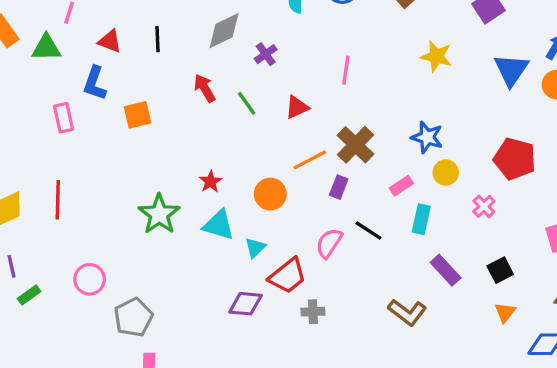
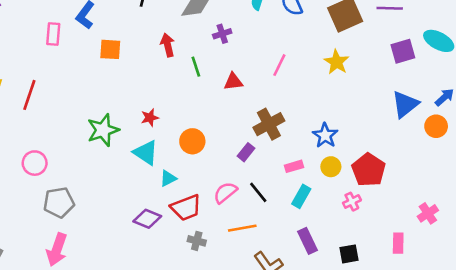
yellow star: (436, 56) -> (337, 62), moved
red pentagon: (515, 159) -> (369, 170), moved
orange line: (310, 160) -> (242, 228), moved

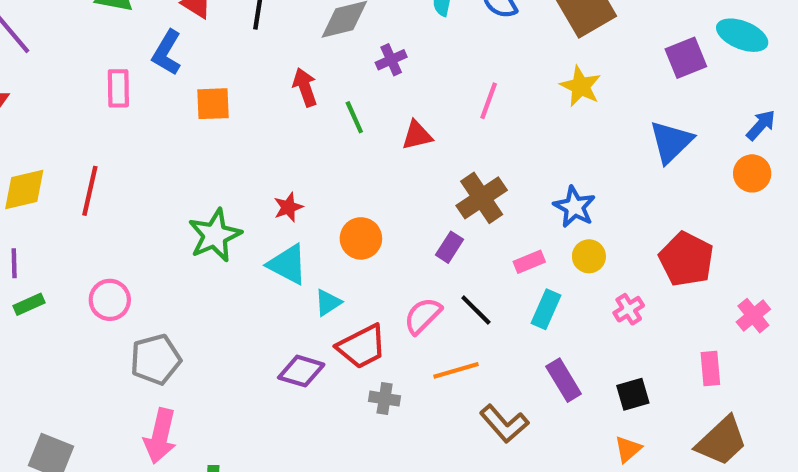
blue triangle: (405, 104) -> (671, 142), moved
red pentagon: (369, 170) -> (686, 259), moved

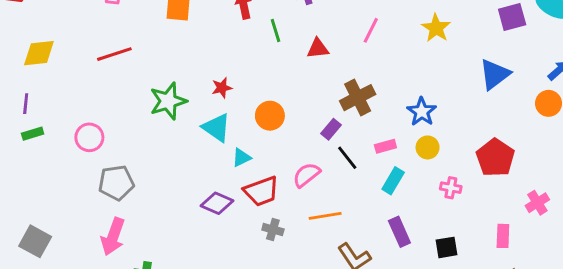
red line: (90, 191) -> (114, 54), moved, turned 52
pink cross: (629, 309) -> (451, 188), turned 36
black line: (476, 310) -> (347, 158), moved

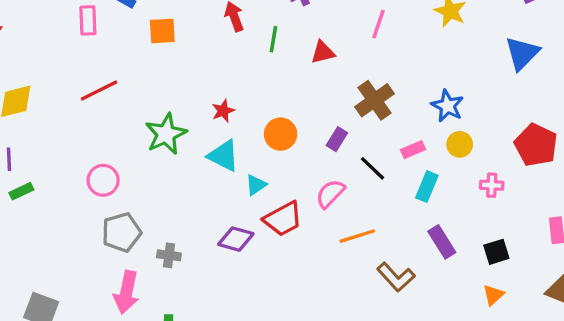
green line: (276, 31) -> (273, 39), turned 35
purple rectangle: (331, 129) -> (337, 139), moved
pink circle: (89, 137) -> (103, 180), moved
gray cross: (273, 229) -> (169, 255), moved

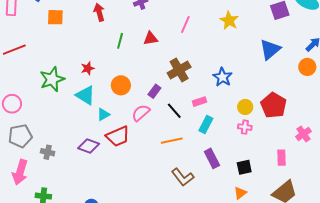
green line: (273, 39) -> (120, 41), moved
yellow circle: (460, 144) -> (245, 107), moved
pink semicircle: (330, 194) -> (141, 113), moved
orange line: (357, 236) -> (172, 141), moved

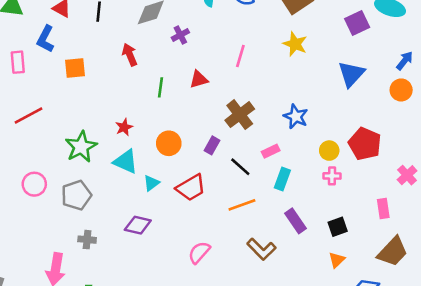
pink semicircle: (141, 113) -> (199, 252), moved
gray pentagon: (20, 136) -> (76, 195), moved
red trapezoid: (118, 136) -> (191, 188), moved

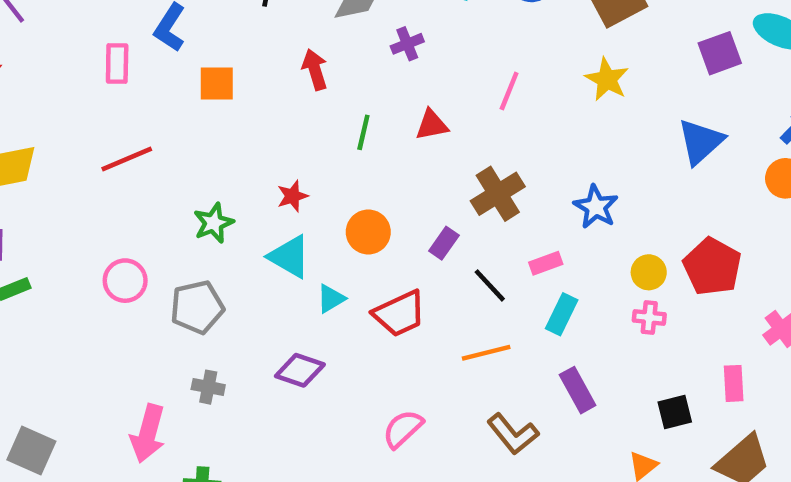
green star: (81, 147) -> (214, 223), size x0.7
black square: (338, 227) -> (675, 412), moved

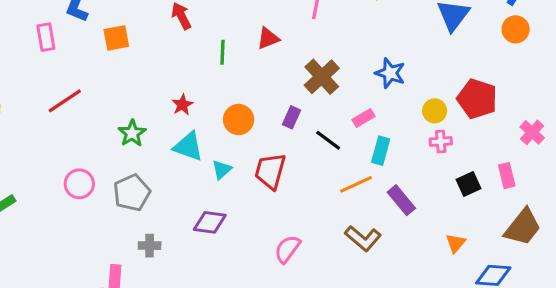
red trapezoid: (399, 314) -> (270, 171), turned 141
orange line: (486, 353) -> (356, 184), moved
black square: (675, 412) -> (468, 184), moved

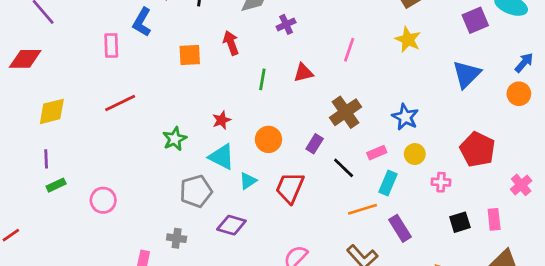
orange square: (116, 38) -> (190, 55), moved
yellow circle: (435, 111) -> (415, 154), moved
pink circle: (79, 184) -> (103, 200), moved
gray pentagon: (132, 193) -> (196, 191), moved

